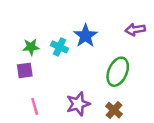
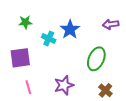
green star: (31, 47) -> (25, 22), moved
purple square: (25, 70) -> (20, 58), size x1.5
brown cross: (114, 110) -> (105, 90), moved

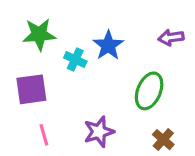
green star: (25, 22) -> (39, 34), size x1.5

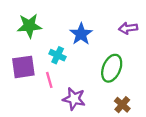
cyan cross: (75, 60) -> (58, 55), moved
purple star: (99, 132) -> (74, 99), turned 30
pink line: (44, 135) -> (49, 80), moved

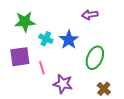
purple arrow: (128, 28) -> (90, 15), moved
blue star: (81, 34) -> (69, 40), moved
cyan cross: (58, 55) -> (46, 39), moved

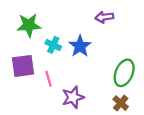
green ellipse: (95, 58) -> (124, 73), moved
purple star: (63, 84) -> (73, 97), turned -30

